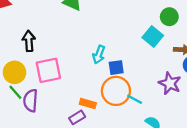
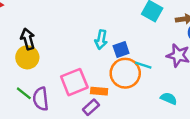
pink square: (48, 70) -> (74, 82), moved
yellow circle: (14, 72) -> (27, 57), moved
cyan line: (135, 99) -> (143, 65), moved

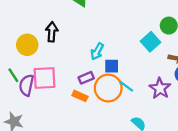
black arrow: (28, 39) -> (52, 32), moved
pink square: (74, 82) -> (44, 78), moved
purple rectangle: (91, 107) -> (86, 78), moved

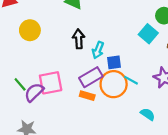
black arrow: (52, 32) -> (79, 39), moved
yellow circle: (27, 45) -> (30, 30), moved
purple rectangle: (86, 78) -> (91, 77), size x1.5
purple semicircle: (26, 85) -> (34, 92), turned 42

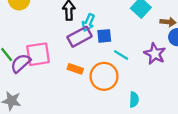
purple rectangle: (91, 77) -> (80, 37), moved
orange circle: (114, 84) -> (104, 76), moved
cyan semicircle: (148, 114) -> (134, 100), moved, turned 56

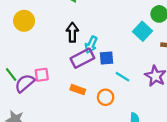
pink square: (38, 54) -> (42, 75), size x0.6
orange circle: (104, 76) -> (106, 97), size x0.6

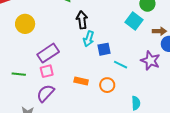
black arrow: (72, 32) -> (82, 20), moved
purple rectangle: (82, 58) -> (48, 53), moved
green line: (11, 75) -> (19, 74), turned -40
purple semicircle: (25, 83) -> (45, 93), moved

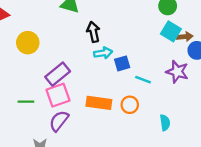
cyan square: (134, 21) -> (171, 31), moved
cyan arrow: (89, 39) -> (103, 53), turned -112
pink square: (47, 71) -> (58, 95), size x1.5
orange rectangle: (81, 81) -> (99, 103), size x1.5

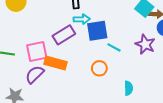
blue square: (122, 63) -> (97, 31), size x1.5
purple rectangle: (58, 74) -> (64, 35), moved
orange rectangle: (99, 103) -> (56, 63), moved

